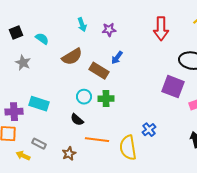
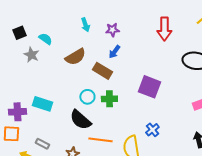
blue arrow: (117, 58) -> (114, 52), moved
gray star: (23, 63) -> (31, 55), moved
purple square: (173, 87) -> (149, 87), moved
black semicircle: (77, 120) -> (80, 120), size x1.6

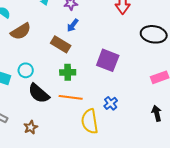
brown semicircle: (75, 57) -> (21, 31), moved
cyan circle: (87, 97) -> (26, 70), moved
orange line: (100, 140) -> (71, 97), moved

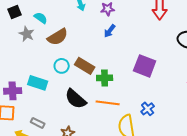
brown rectangle: (61, 44) -> (85, 66), moved
cyan circle: (26, 70) -> (62, 66), moved

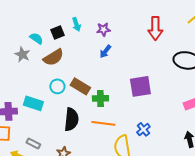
black square: (15, 12) -> (57, 32), moved
purple square: (145, 66) -> (140, 86), turned -30
black semicircle: (76, 99) -> (71, 119), turned -125

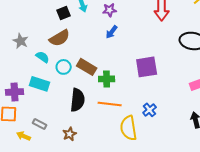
cyan semicircle: (36, 38) -> (43, 57), moved
gray star: (22, 54) -> (21, 41), moved

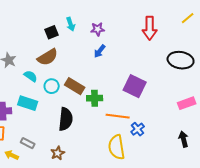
purple square: (147, 67) -> (135, 86), turned 35
orange line: (110, 104) -> (118, 116), moved

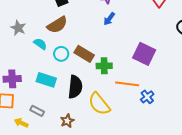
cyan rectangle: (28, 103) -> (46, 80), moved
yellow semicircle: (117, 147) -> (99, 104), moved, turned -30

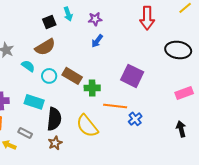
black semicircle: (75, 87) -> (54, 119), moved

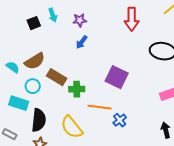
brown semicircle: (45, 47) -> (35, 61), moved
cyan circle: (49, 76) -> (33, 86), moved

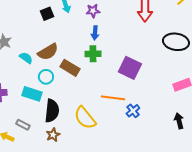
blue arrow: (82, 42) -> (95, 33), turned -32
green cross: (77, 89) -> (93, 54), moved

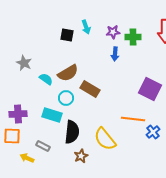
black square: (47, 14) -> (67, 35), turned 32
green cross: (93, 54) -> (133, 37), moved
brown star: (53, 135) -> (81, 156), moved

